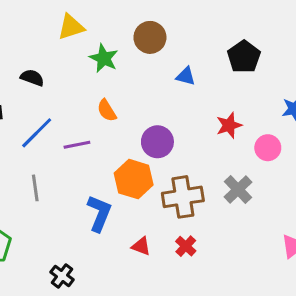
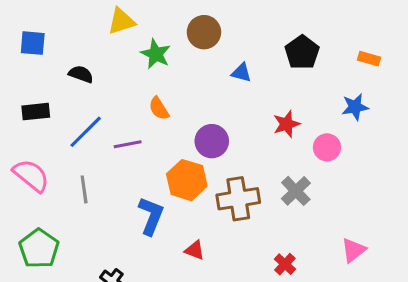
red cross: (186, 246) -> (285, 264), moved

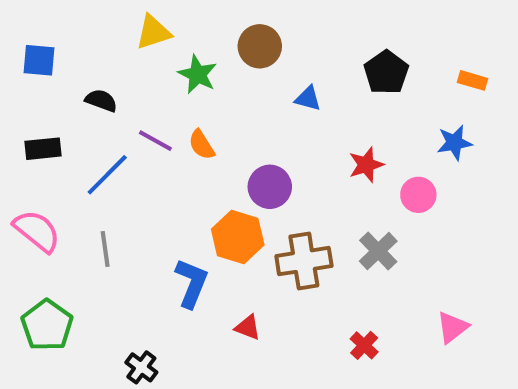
purple line: (128, 144) -> (155, 141), moved, turned 40

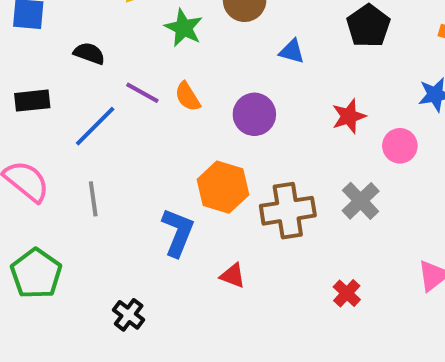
purple circle: (270, 187) -> (254, 114), moved

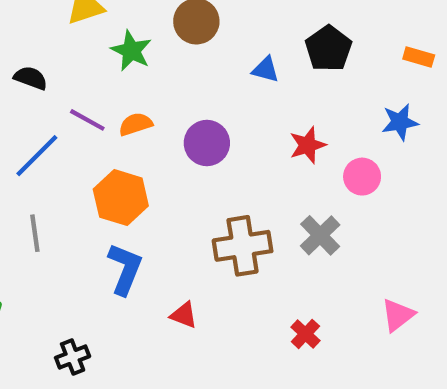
blue triangle: (292, 51) -> (266, 70), moved
orange semicircle: (188, 97) -> (136, 124), turned 104
orange hexagon: (223, 187) -> (121, 198), moved
black cross: (129, 315) -> (73, 357), turned 32

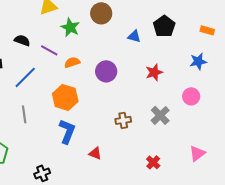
purple line: (87, 120) -> (49, 50), moved
pink circle: (362, 177) -> (191, 96), moved
brown cross: (243, 246) -> (123, 120), size x0.6

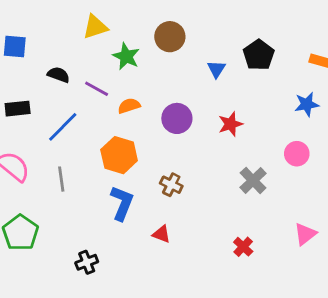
blue triangle: (134, 36) -> (216, 69), turned 48
red star: (154, 72) -> (231, 124), moved
brown cross: (123, 120) -> (171, 185), moved, turned 35

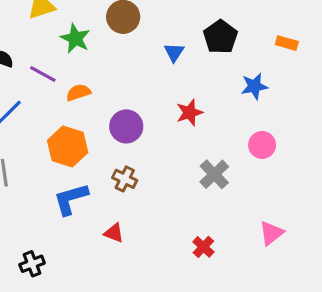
blue star: (307, 104) -> (254, 86), moved
purple circle: (177, 118) -> (126, 126), moved
blue L-shape: (122, 203) -> (71, 199), turned -128

